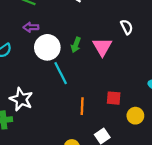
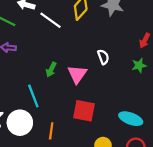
white circle: (47, 47) -> (20, 123), moved
red square: (114, 98) -> (84, 111), moved, size x1.5

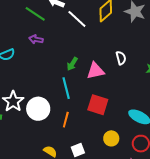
pink triangle: (77, 74) -> (95, 71), turned 36
cyan line: (33, 96) -> (66, 88), moved

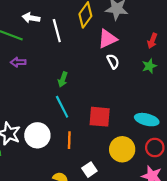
white line: (77, 19) -> (57, 31), turned 45
pink triangle: (95, 71) -> (107, 39), moved
yellow circle: (111, 138) -> (122, 149), size x1.5

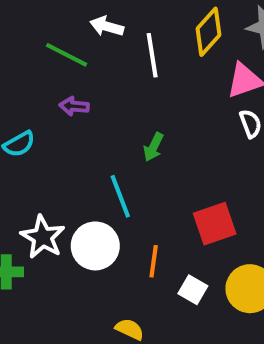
cyan line: (62, 107) -> (120, 196), moved
red square: (100, 117) -> (215, 224), turned -30
white square: (89, 170) -> (193, 290), moved, turned -32

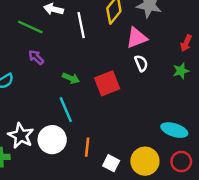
purple arrow: (74, 106) -> (36, 57), turned 42
green arrow: (153, 147) -> (71, 78), moved, turned -91
red square: (215, 224) -> (107, 83), moved

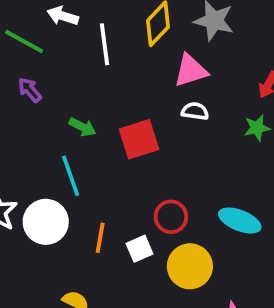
white semicircle: (141, 63) -> (195, 111), turned -63
red circle: (181, 162) -> (171, 217), moved
white square: (111, 163) -> (140, 249), moved, turned 35

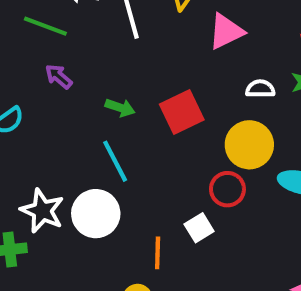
white semicircle: (195, 111) -> (260, 89), moved
orange line: (100, 238) -> (158, 253), moved
yellow circle: (190, 266) -> (249, 145), moved

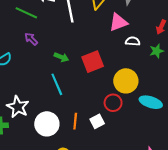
white semicircle: (260, 89) -> (133, 41), moved
white circle: (96, 214) -> (47, 124), moved
orange line: (158, 253) -> (75, 121), moved

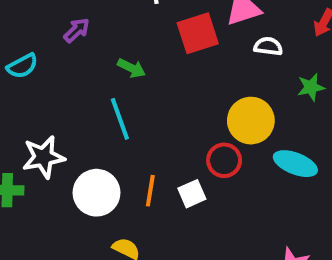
purple arrow: (31, 39) -> (77, 30), turned 88
green star: (157, 51) -> (311, 87), moved
red square: (93, 62) -> (198, 33), moved
white star: (18, 107) -> (43, 157), turned 30

